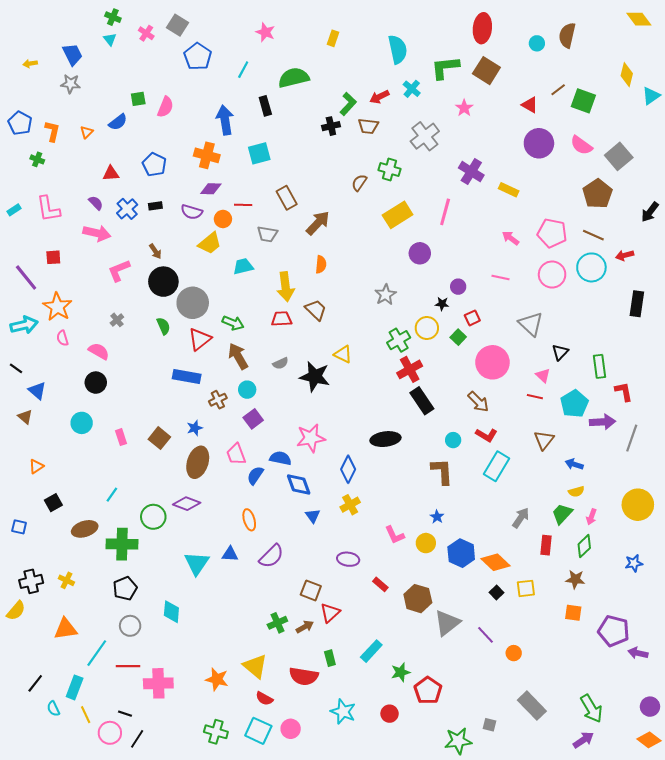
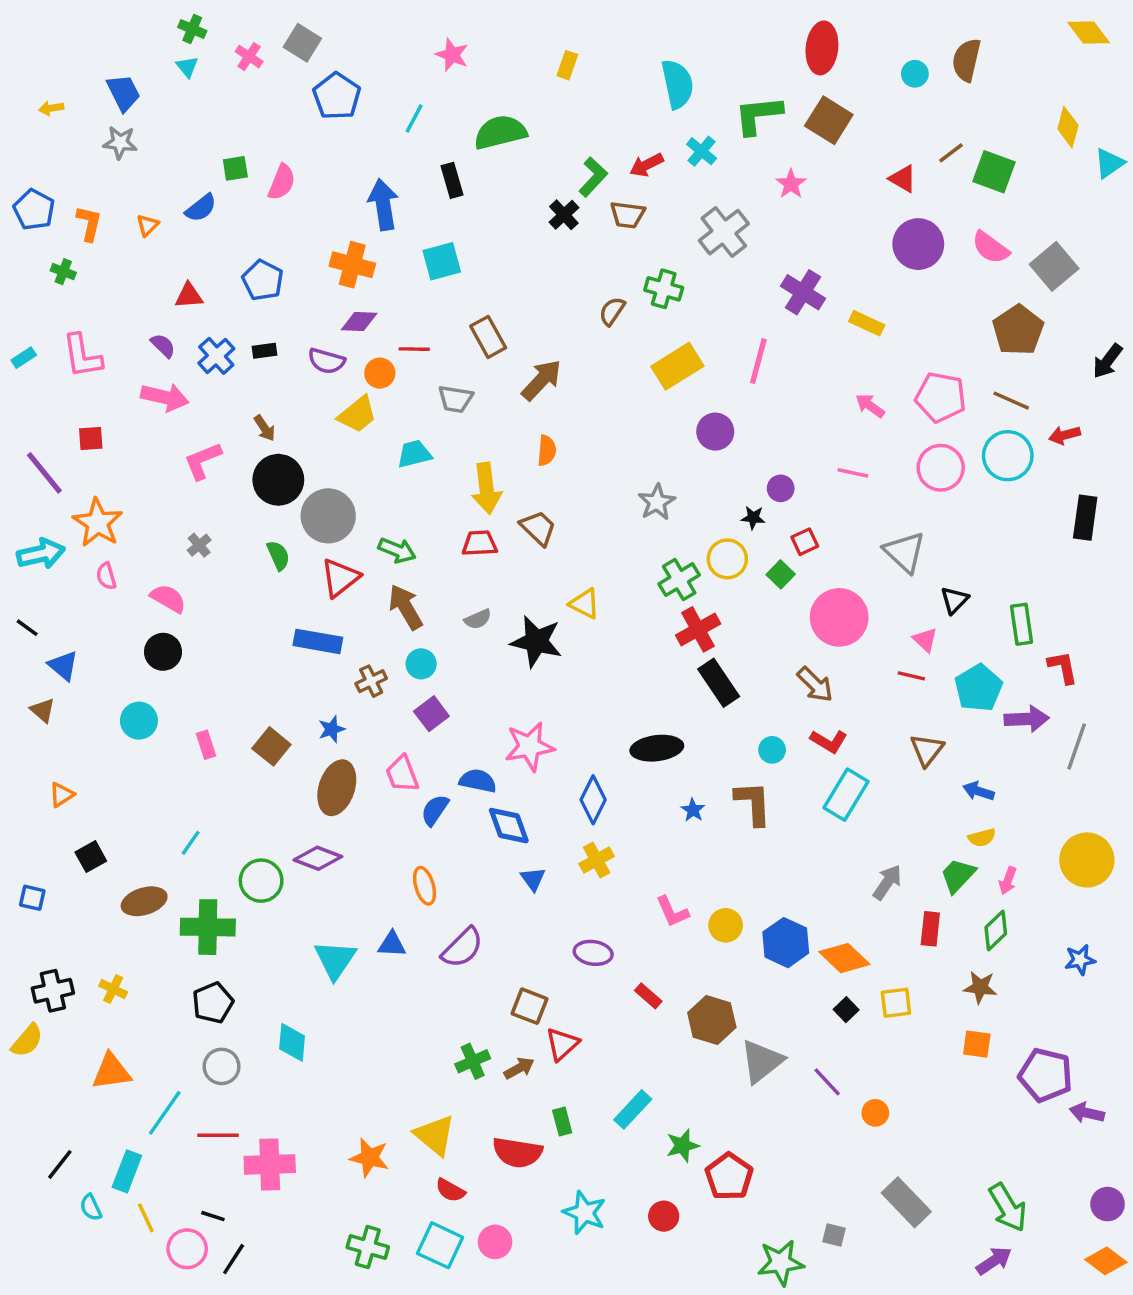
black cross: (331, 126) -> (564, 215), turned -30
blue star: (437, 517) -> (693, 810), moved

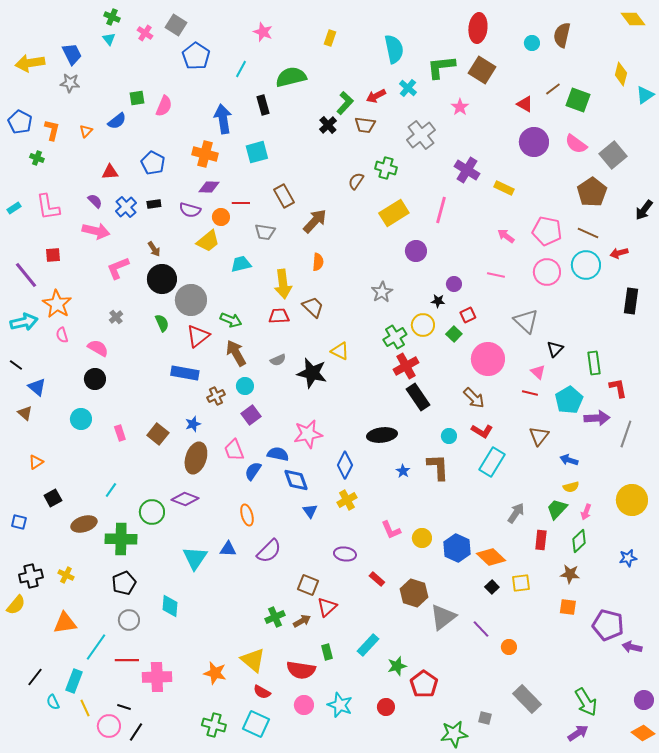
yellow arrow: (51, 108) -> (30, 63), size x2.0
pink circle: (495, 1242) -> (304, 705), moved

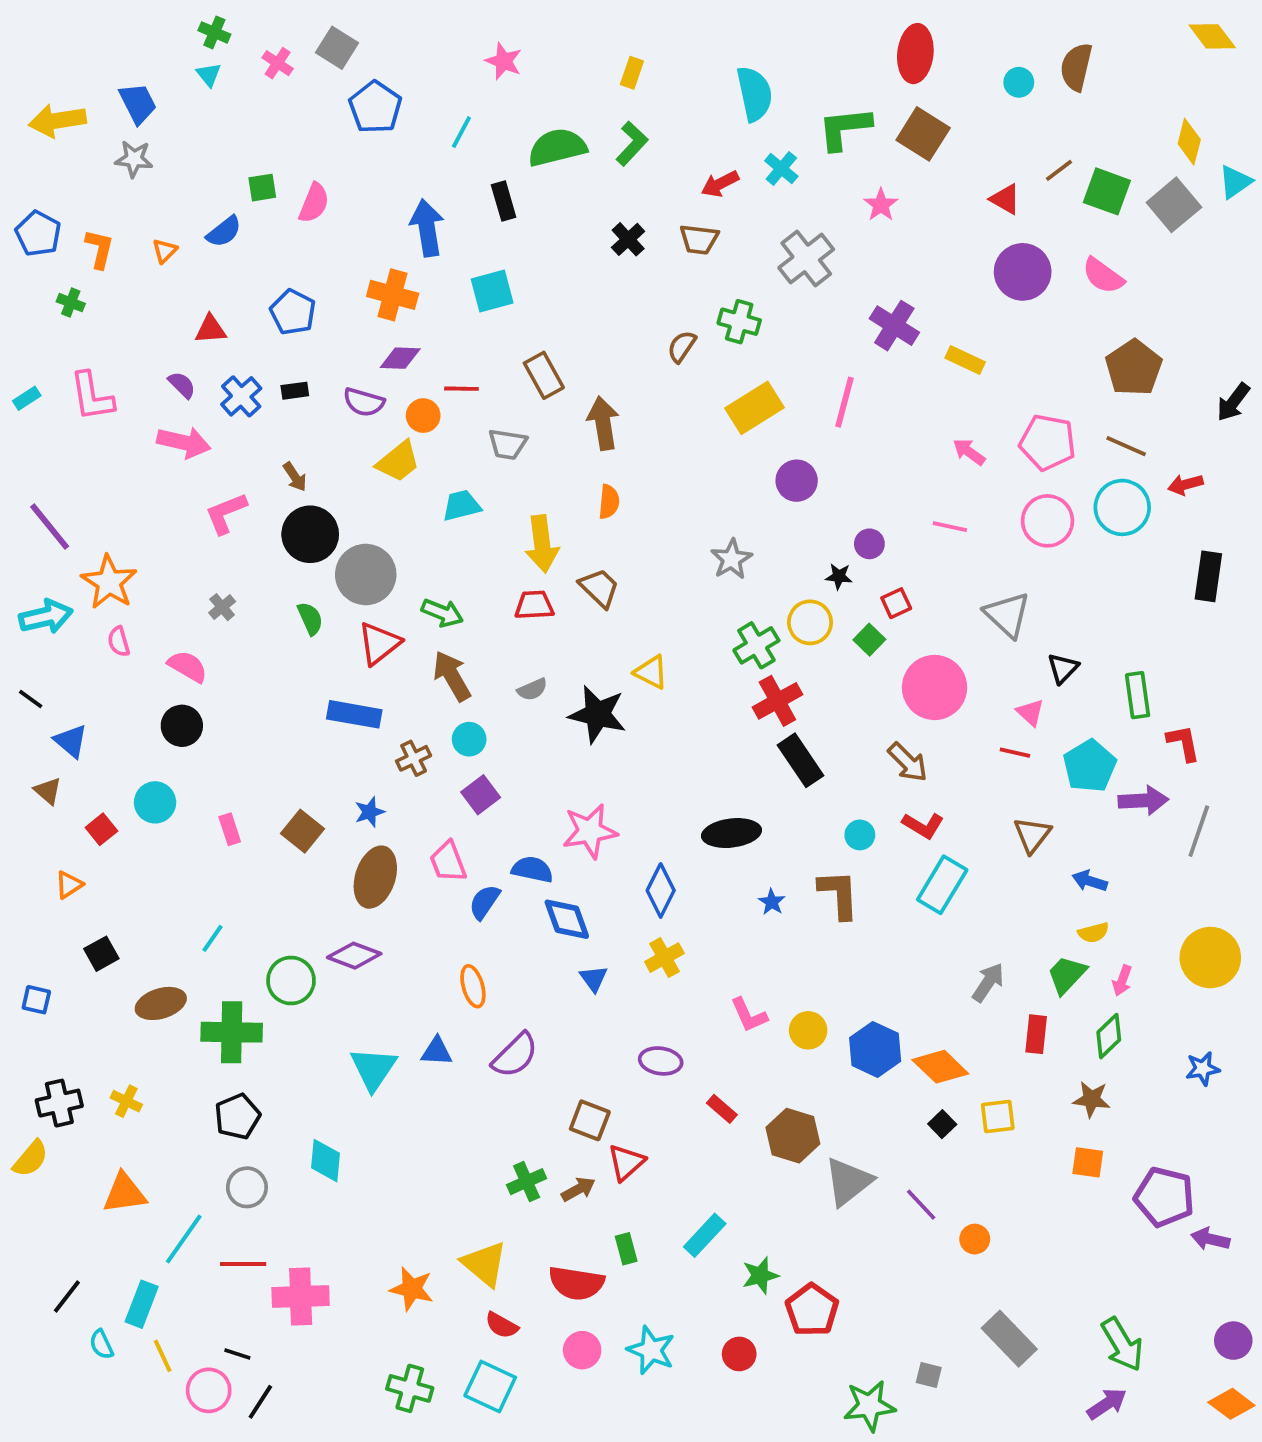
green L-shape: (345, 103) -> (632, 144), moved
gray square: (613, 155) -> (1174, 205), moved
brown arrow: (315, 221) -> (603, 423), turned -52
red square: (53, 255) -> (101, 829), moved, turned -35

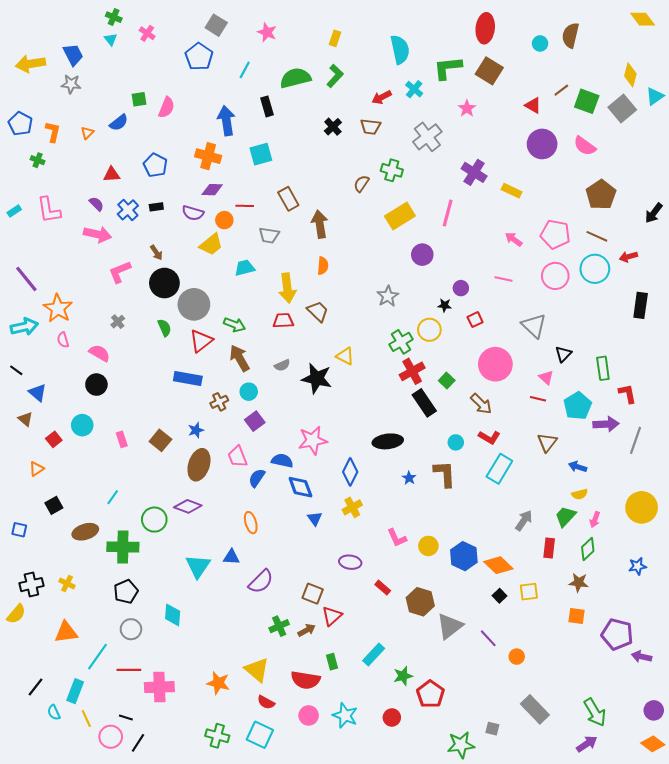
gray square: (337, 48) -> (216, 25), moved
green square: (869, 640) -> (447, 380), moved
purple semicircle: (515, 1055) -> (261, 581), moved

